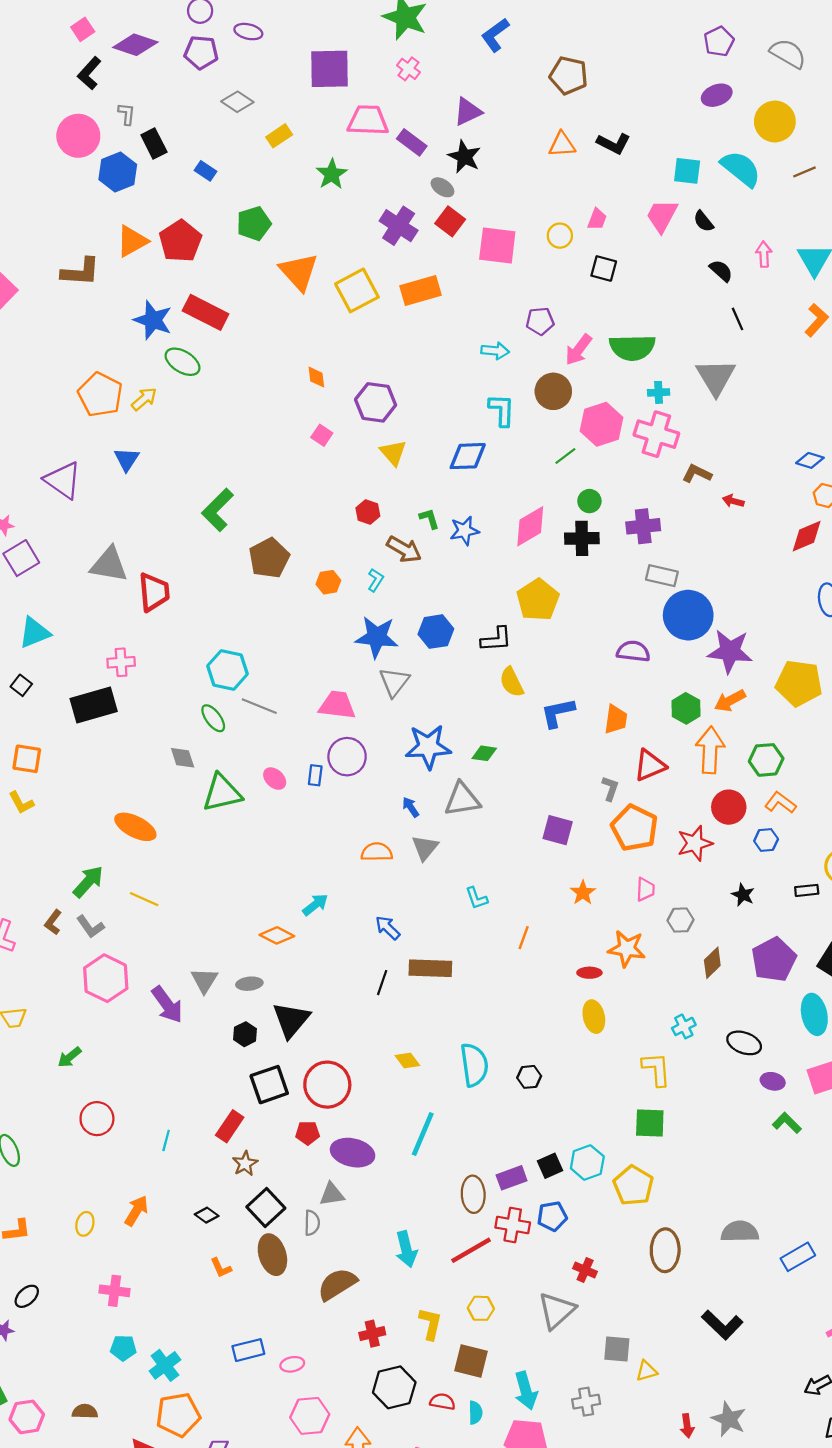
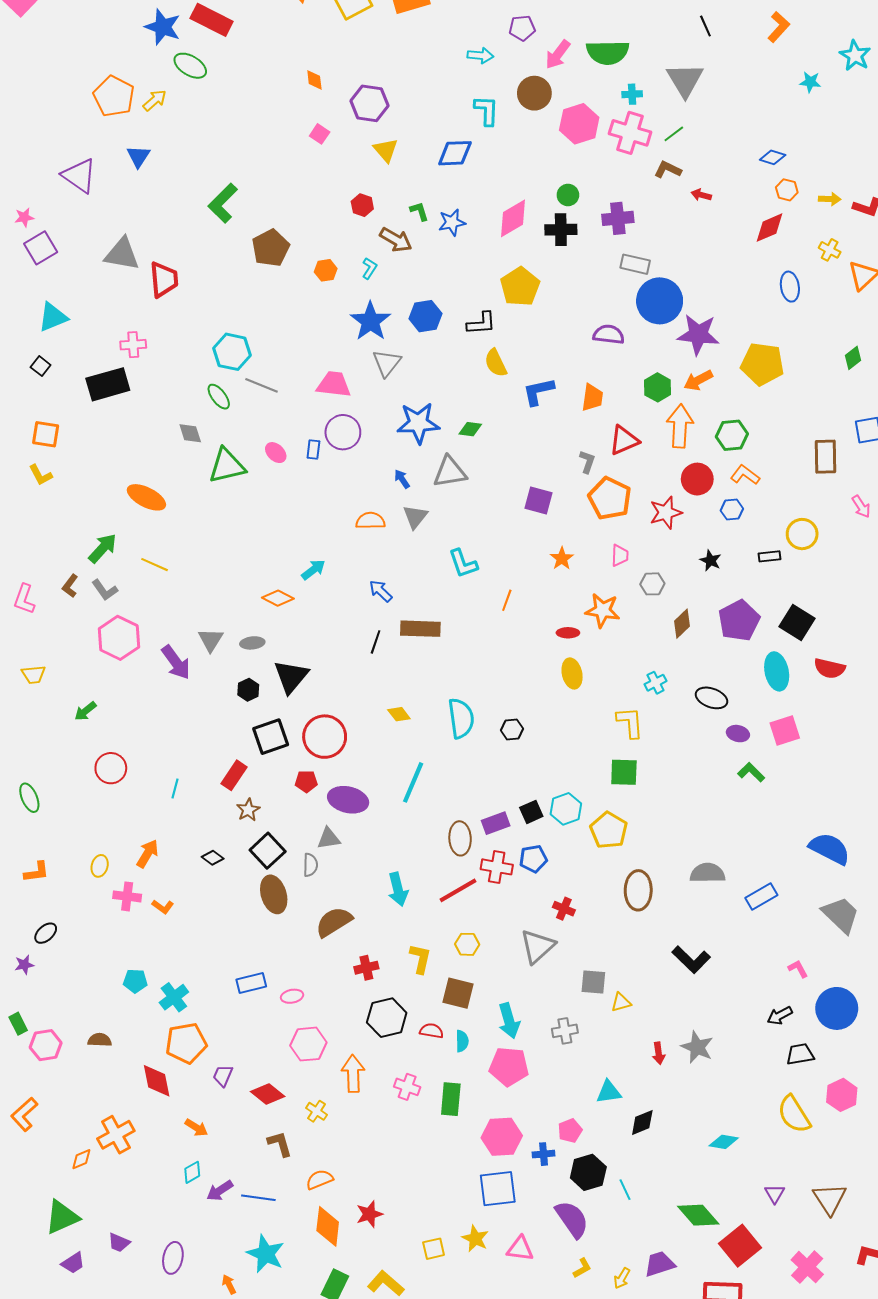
green line: (565, 456) -> (674, 134), moved
blue star: (377, 637) -> (370, 321), turned 30
cyan L-shape: (476, 898) -> (463, 564), size x1.4
orange L-shape: (221, 1268) -> (163, 907), moved, turned -30
pink cross: (115, 1291) -> (127, 896), moved

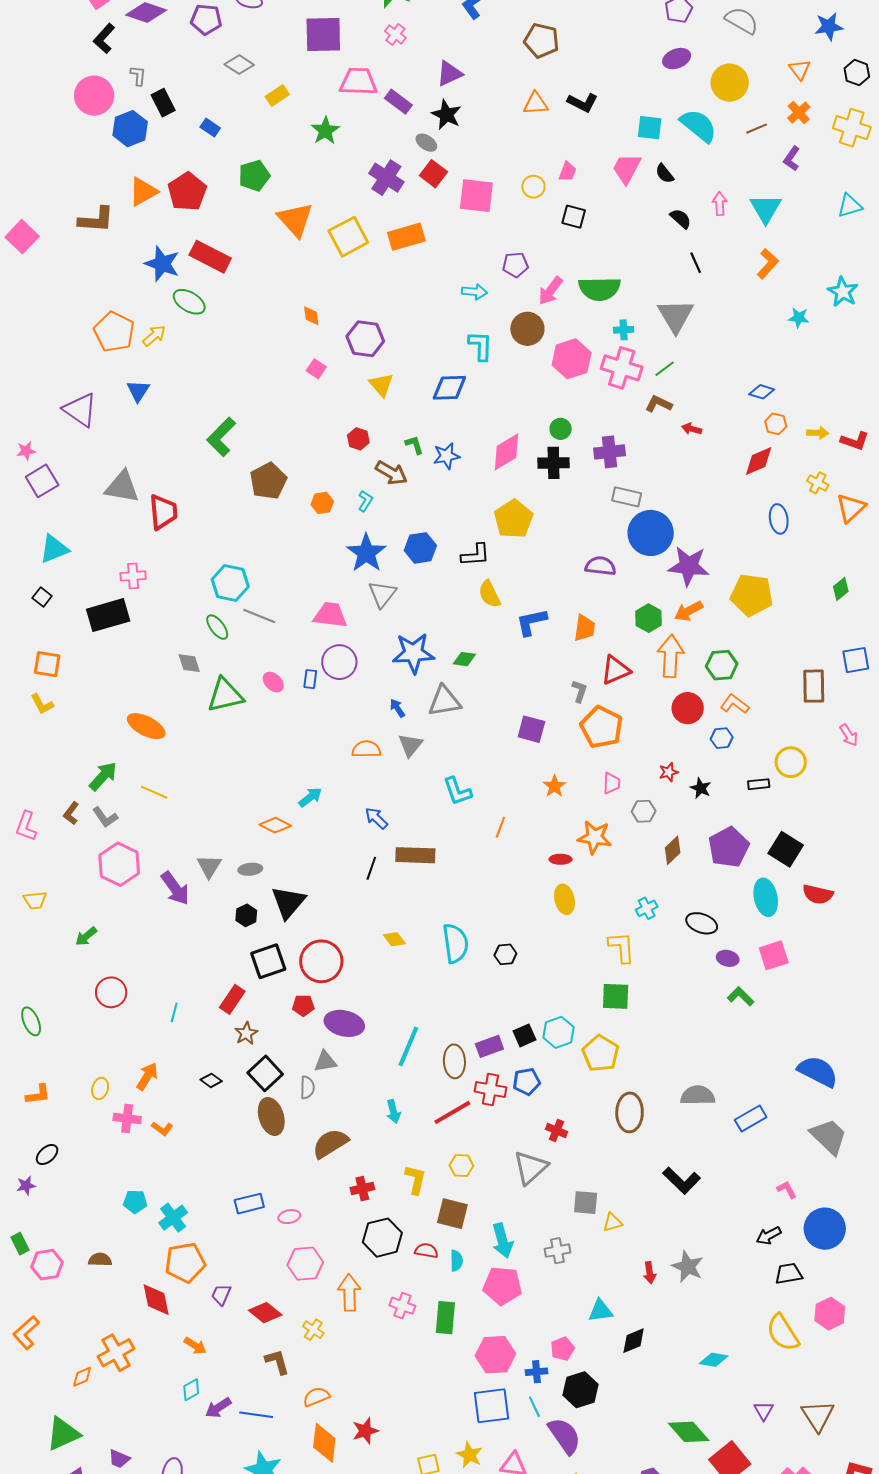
red star: (666, 513) -> (669, 772), moved, size x0.6
cyan line: (413, 782) -> (408, 1046), moved
cyan arrow: (398, 889) -> (393, 1111), size x0.7
cyan line: (625, 1190) -> (534, 1407), moved

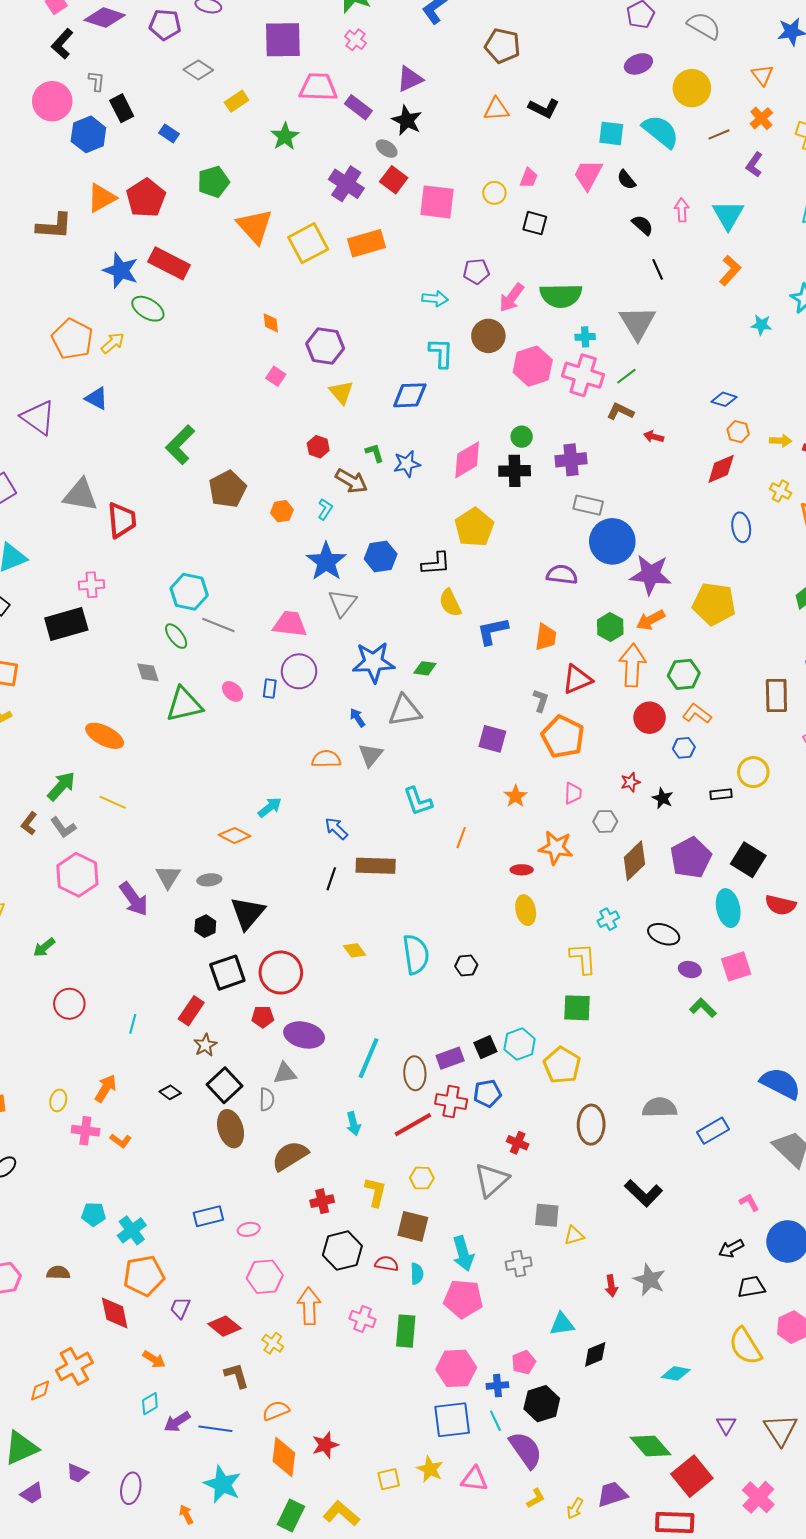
blue triangle: (138, 391) -> (97, 398), turned -35
brown diamond: (673, 850) -> (634, 861), size x1.4

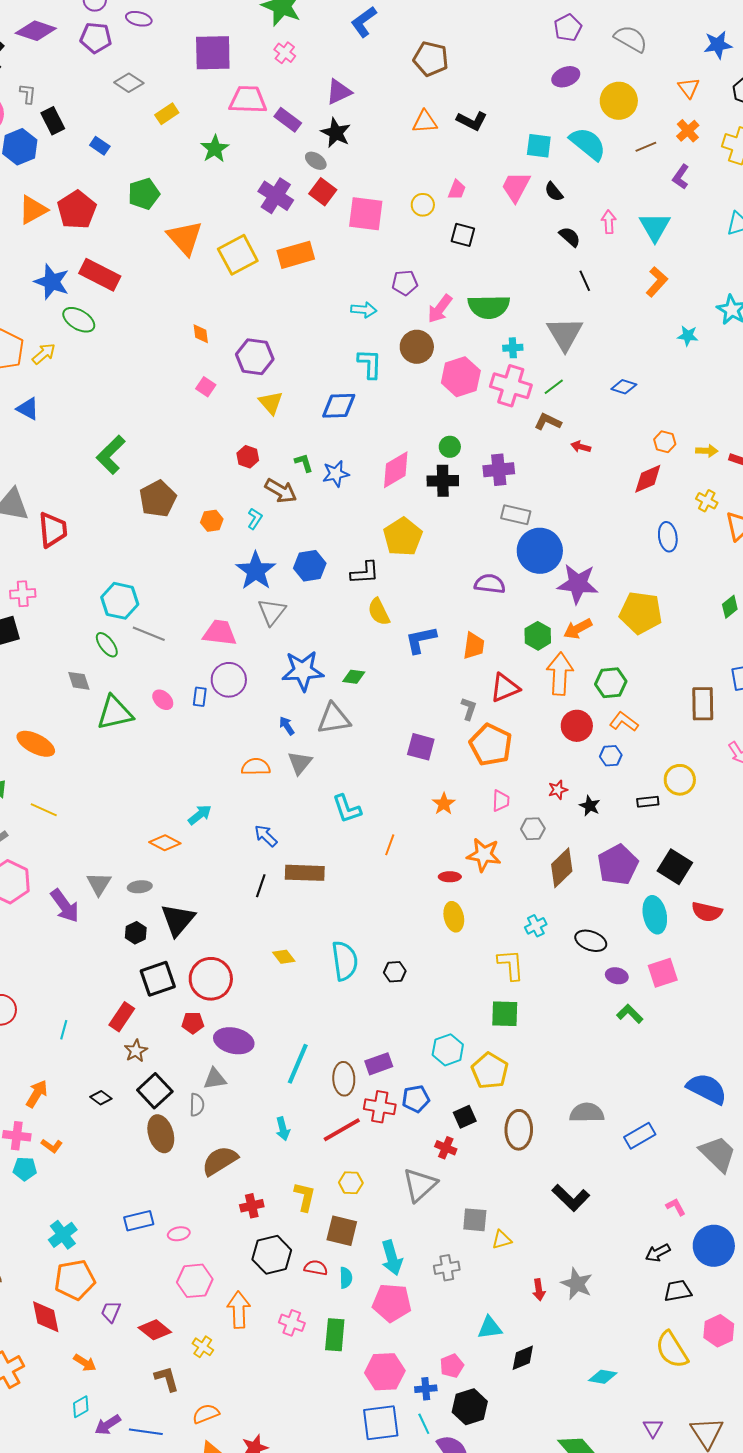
blue diamond: (724, 399) -> (624, 387), moved
black square: (485, 1047) -> (465, 1117), moved
cyan pentagon: (94, 1214) -> (25, 1169), moved

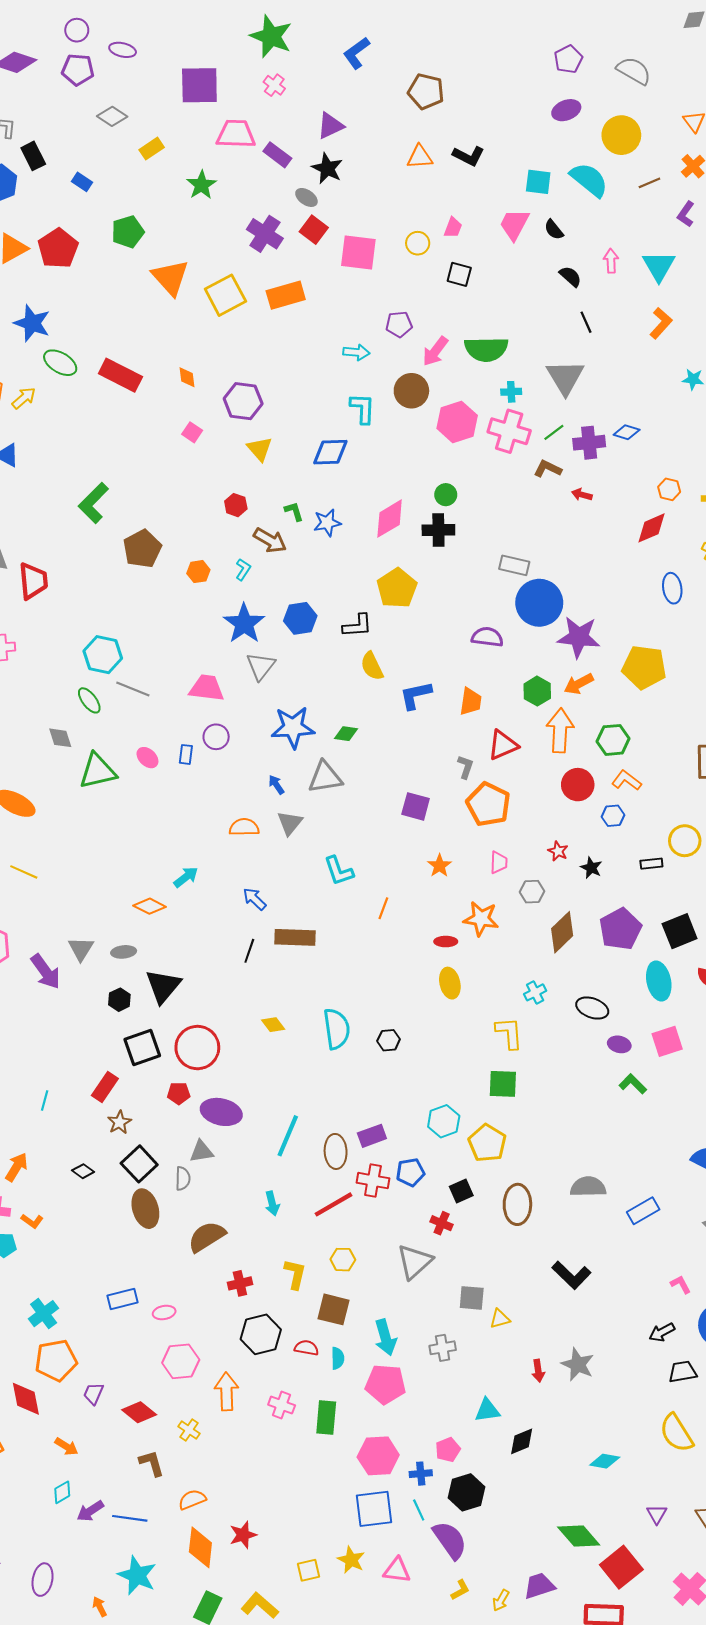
red rectangle: (100, 275) -> (120, 375), moved
purple cross: (499, 470) -> (589, 443), moved
purple circle: (229, 680) -> (216, 737), size x0.7
red star: (558, 790) -> (558, 851), turned -30
black square: (675, 867) -> (680, 931), turned 36

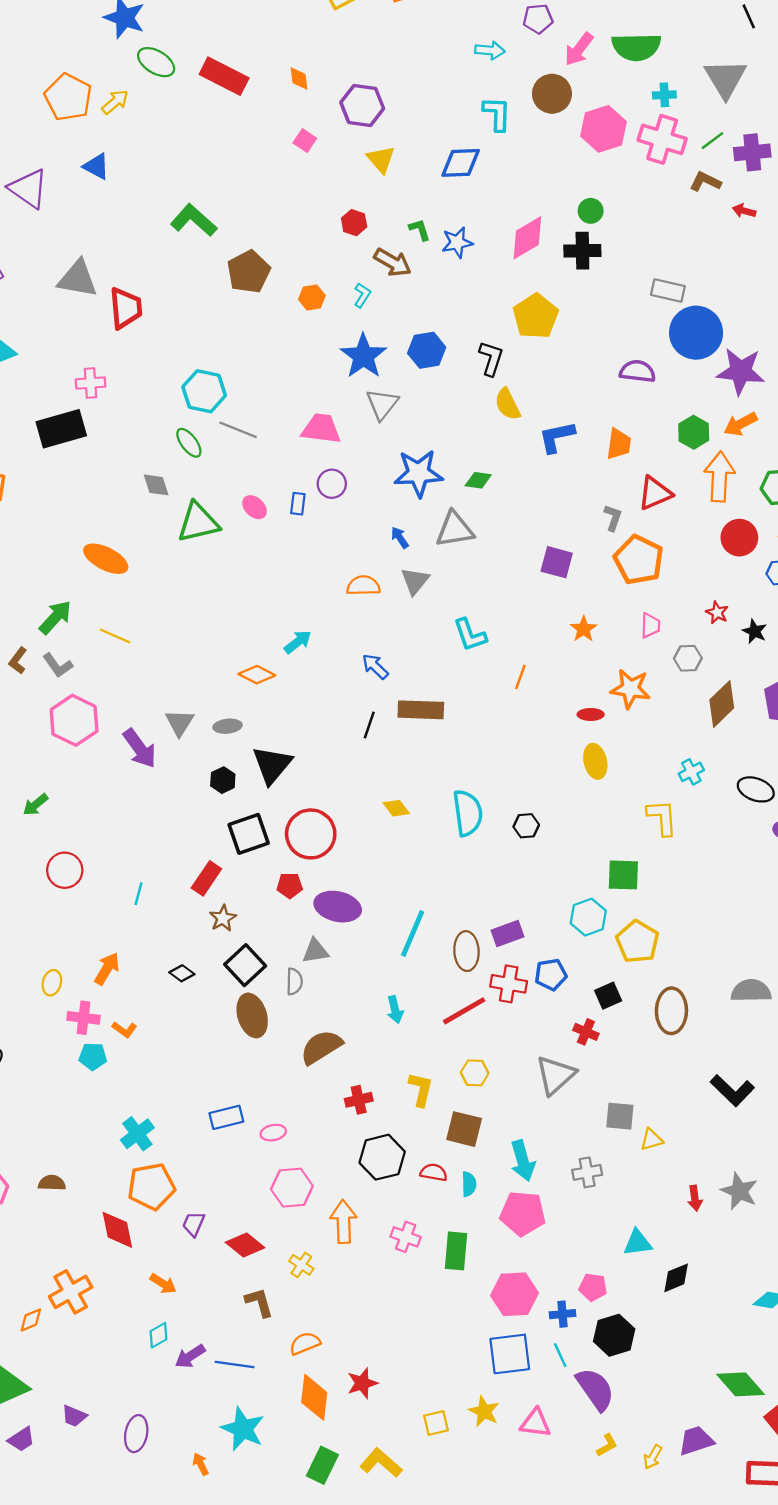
green L-shape: (93, 503) -> (194, 220), turned 87
black L-shape: (357, 626) -> (491, 358), turned -68
green square: (503, 1084) -> (623, 875), moved
pink pentagon: (448, 1450) -> (593, 1287), turned 30

